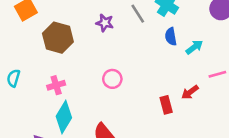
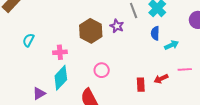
purple star: (105, 23) -> (117, 26), moved
brown hexagon: (58, 38) -> (91, 31), moved
pink circle: (112, 79) -> (102, 70), moved

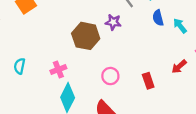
cyan arrow: (172, 45) -> (180, 26), turned -88
red rectangle: (141, 85) -> (148, 81), moved

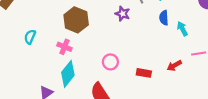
brown hexagon: (86, 36) -> (76, 20), moved
pink cross: (58, 70) -> (64, 47), turned 32
red rectangle: (148, 81) -> (144, 73), turned -72

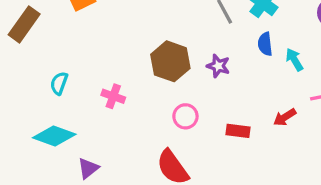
purple star: (123, 14) -> (218, 66), moved
brown hexagon: (76, 20) -> (170, 61), moved
cyan diamond: (68, 74) -> (54, 136), moved, turned 75

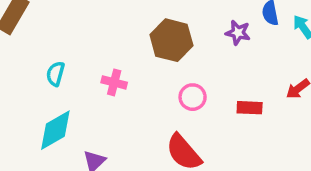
purple star: (218, 66) -> (238, 33), moved
cyan diamond: (54, 136) -> (55, 130), turned -45

